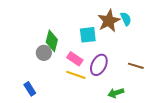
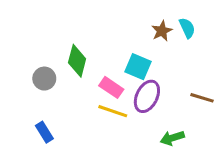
brown star: (109, 21) -> (162, 31), size x0.6
cyan square: (88, 35) -> (138, 67), moved, turned 30
gray circle: (44, 53) -> (44, 79), moved

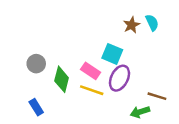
green diamond: (77, 61) -> (62, 79), moved
brown line: (202, 98) -> (157, 96), moved

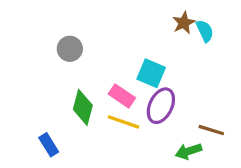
brown star: (132, 25) -> (184, 23), moved
gray circle: (36, 64) -> (70, 49), moved

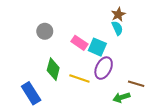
cyan semicircle: (205, 31) -> (117, 28), moved
pink rectangle: (122, 96) -> (79, 43), moved
blue rectangle: (49, 145) -> (31, 93), size x1.5

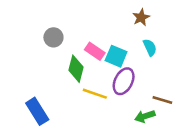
cyan semicircle: (117, 28) -> (150, 47), moved
green diamond: (53, 69) -> (76, 69), moved

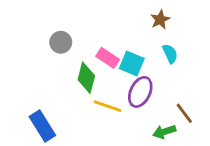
brown line: (162, 100) -> (184, 113), turned 36

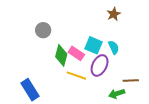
cyan semicircle: (170, 54) -> (114, 47), moved
pink rectangle: (108, 58) -> (76, 53), moved
brown line: (184, 113) -> (131, 81), turned -56

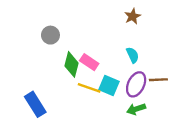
cyan square: (93, 45) -> (109, 86), moved
purple ellipse: (100, 65) -> (136, 84), moved
brown line: (131, 81) -> (158, 80), moved

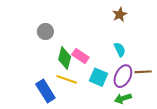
yellow line: (89, 88) -> (67, 79), moved
blue rectangle: (35, 104) -> (45, 91), moved

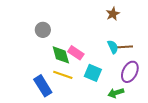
green diamond: (65, 58) -> (61, 55), turned -30
brown line: (143, 72) -> (125, 47), moved
purple ellipse: (123, 76) -> (130, 72), moved

